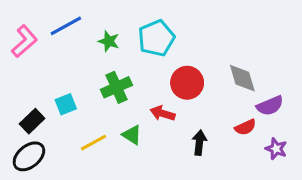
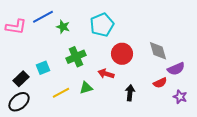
pink L-shape: (24, 41) -> (16, 27), turned 50
green star: (109, 41) -> (63, 27), moved
green triangle: (132, 135) -> (86, 88), turned -48

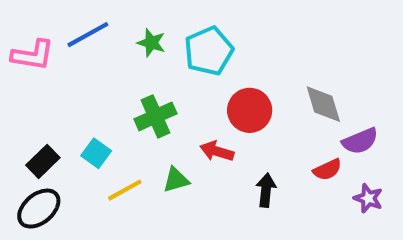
green star: (63, 27) -> (151, 43), moved
cyan square: (43, 68) -> (96, 153), moved, turned -32

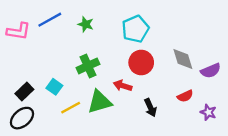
cyan pentagon: (209, 51) -> (135, 29), moved
purple semicircle: (360, 141) -> (211, 71), moved
green triangle: (176, 180) -> (100, 102), size x1.6
black arrow: (266, 190) -> (150, 108), turned 150

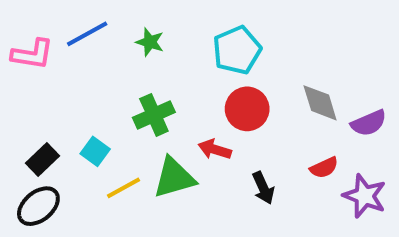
purple star: (208, 112) -> (365, 196), size x1.5

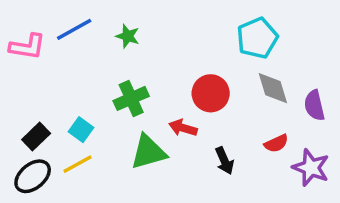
cyan pentagon: (237, 50) -> (257, 38), moved
purple semicircle: (369, 123) -> (314, 105), turned 100
yellow line: (124, 188) -> (78, 164), moved

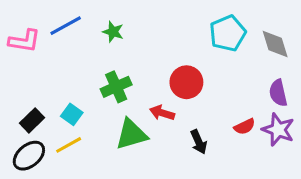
gray diamond: (273, 88) -> (275, 44), moved
purple star: (311, 168) -> (278, 130), moved

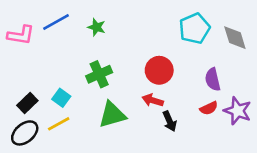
purple semicircle: (278, 93) -> (213, 79), moved
red arrow: (162, 113) -> (153, 100), moved

